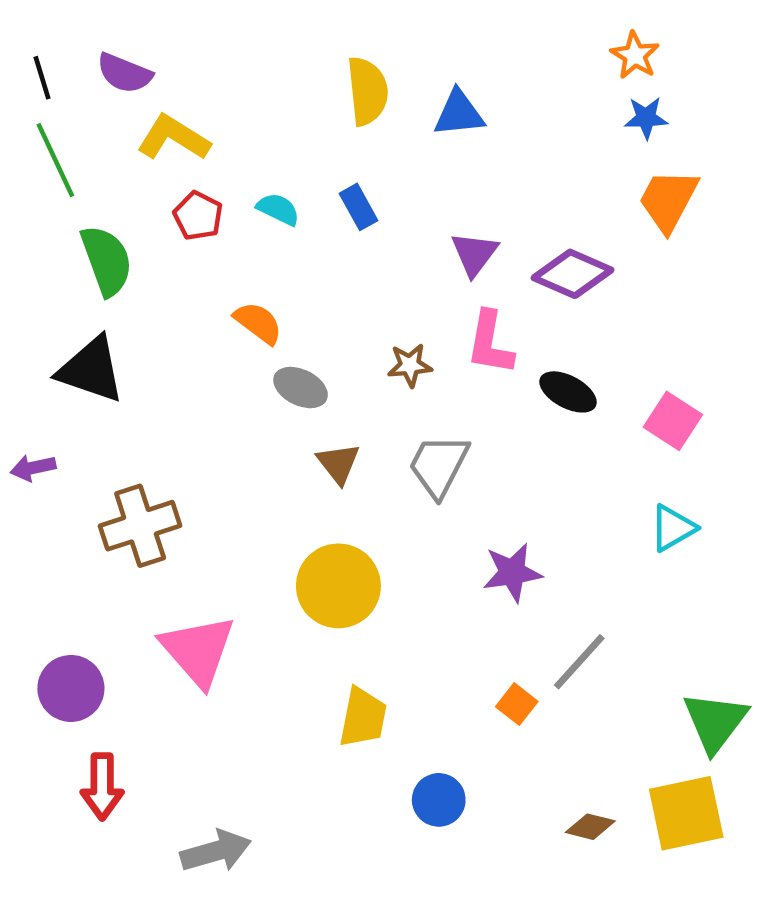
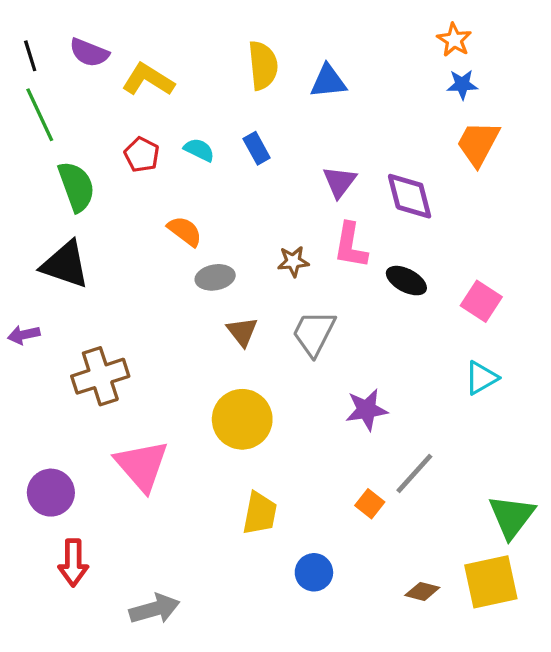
yellow L-shape: (173, 138) -> (148, 80), moved
purple diamond: (572, 274) -> (410, 196), turned 52
gray ellipse: (301, 388) -> (215, 277), turned -36

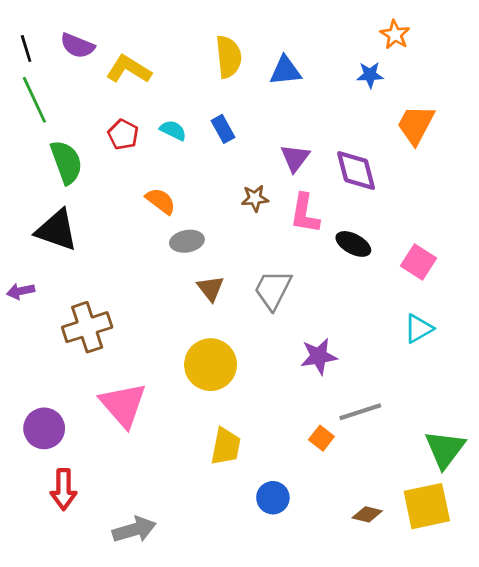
blue star: (462, 84) -> (370, 75), moved
brown star: (293, 261) -> (255, 198), moved
gray line: (414, 473) -> (360, 412), turned 30

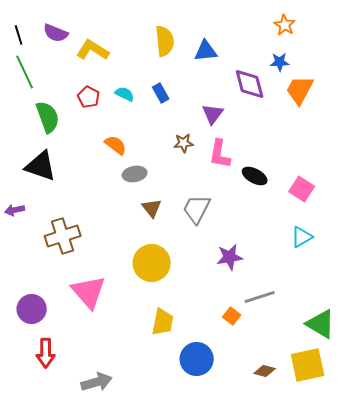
blue star: (370, 75) -> (280, 62), moved
purple diamond: (356, 171) -> (250, 84), moved
green triangle: (445, 449) -> (321, 324), turned -36
blue circle: (273, 498) -> (197, 359), size x1.4

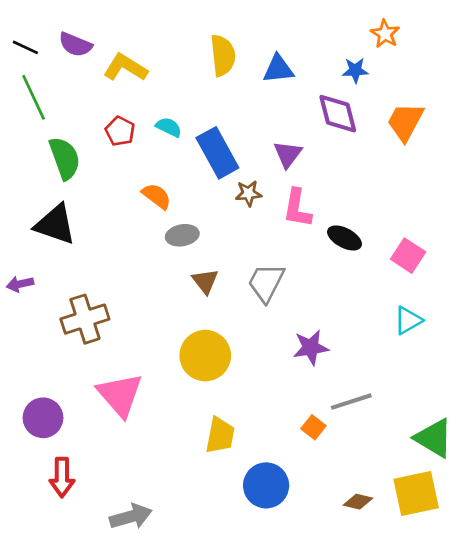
black line: (19, 35) -> (25, 47), turned -48
blue star: (280, 62) -> (355, 70), moved
blue rectangle: (161, 93) -> (217, 153), moved, size x1.8

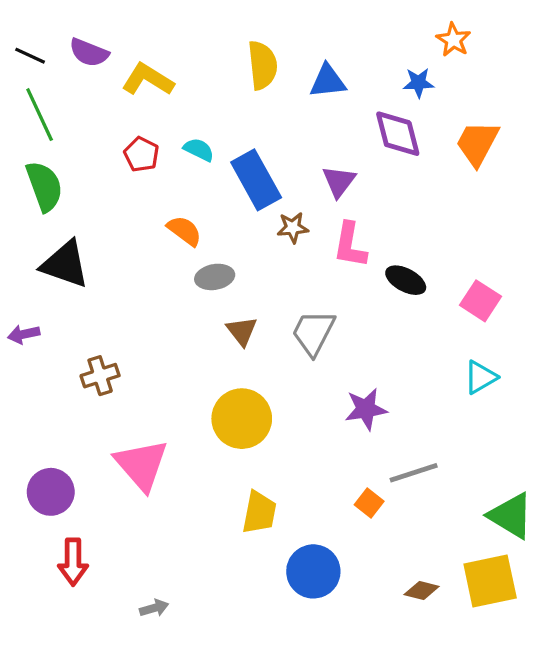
green semicircle: (65, 158) -> (44, 186), moved
brown cross: (85, 319) -> (100, 376), size x0.7
gray arrow: (131, 516) -> (154, 608), size x0.6

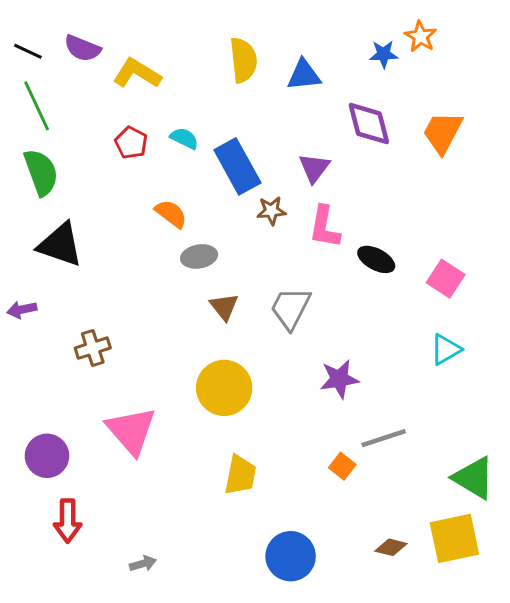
blue star: (418, 83) -> (384, 54), moved
blue circle: (313, 571) -> (291, 556), moved

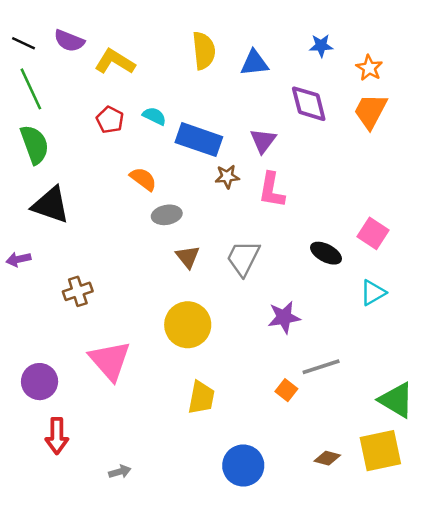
orange star: (421, 36) -> (369, 68), moved
blue rectangle: (237, 166) -> (199, 140), turned -42
black ellipse: (376, 259) -> (326, 253), moved

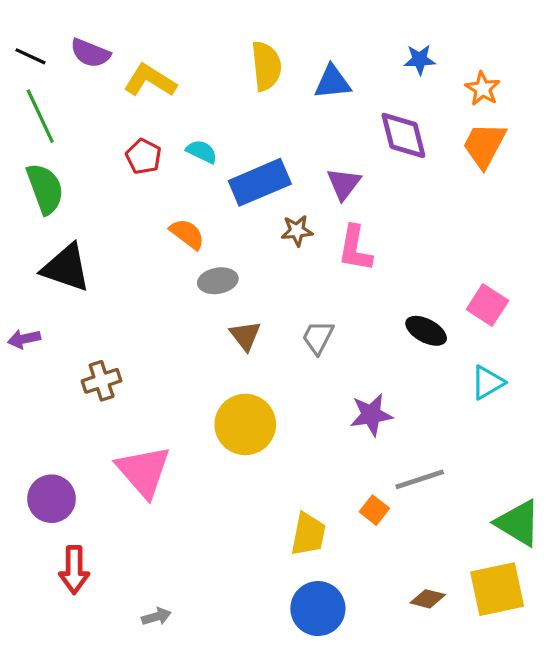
blue rectangle: (199, 140) -> (260, 182), turned -42
gray trapezoid: (243, 258) -> (318, 337), size x0.7
yellow trapezoid: (201, 398) -> (308, 534), moved

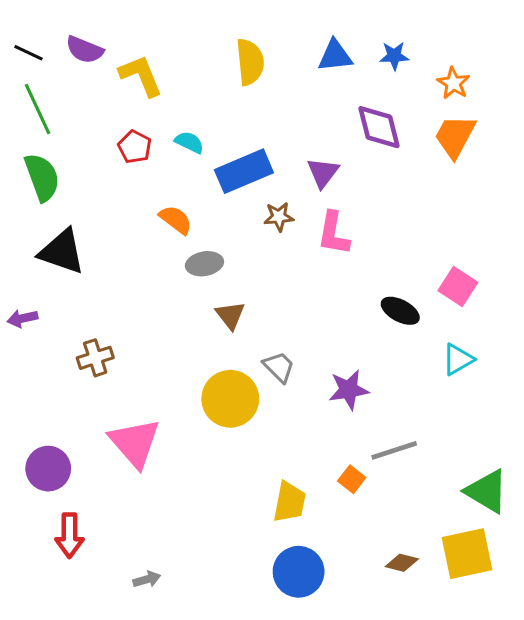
yellow L-shape: (150, 81) -> (141, 76), turned 36
blue triangle: (332, 82) -> (335, 56), moved
gray trapezoid: (318, 337) -> (279, 367), moved, turned 108

